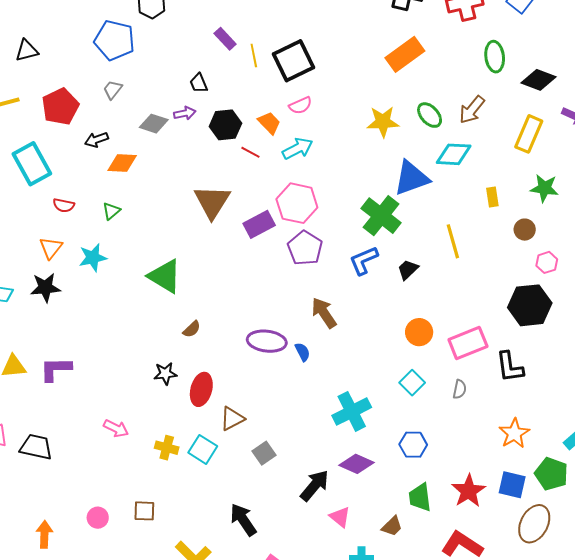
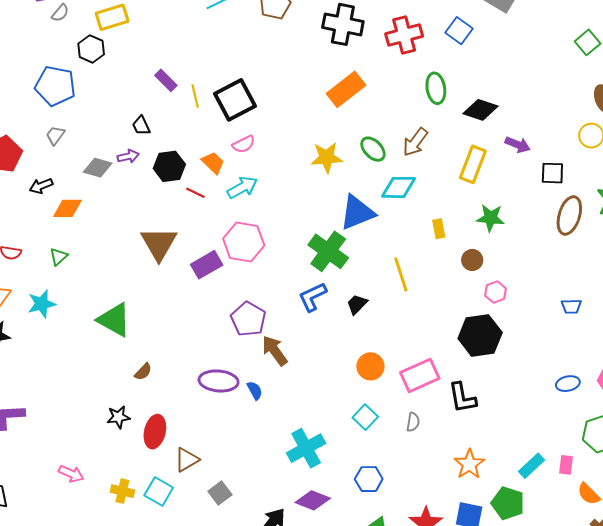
purple pentagon: (305, 248) -> (248, 319), moved

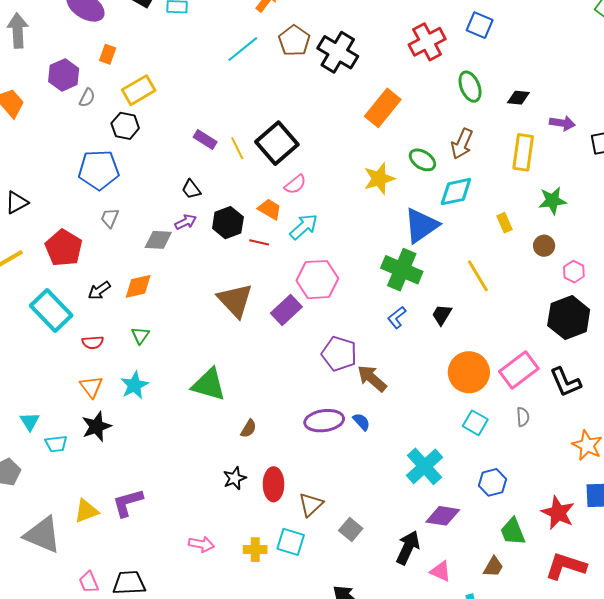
black cross: (343, 24) -> (338, 52), moved, turned 33
black diamond: (481, 110) -> (518, 98), size x0.7
black arrow: (41, 186) -> (99, 290), moved
blue L-shape: (313, 297) -> (397, 317), size x0.7
orange circle: (370, 366) -> (469, 372), size x1.5

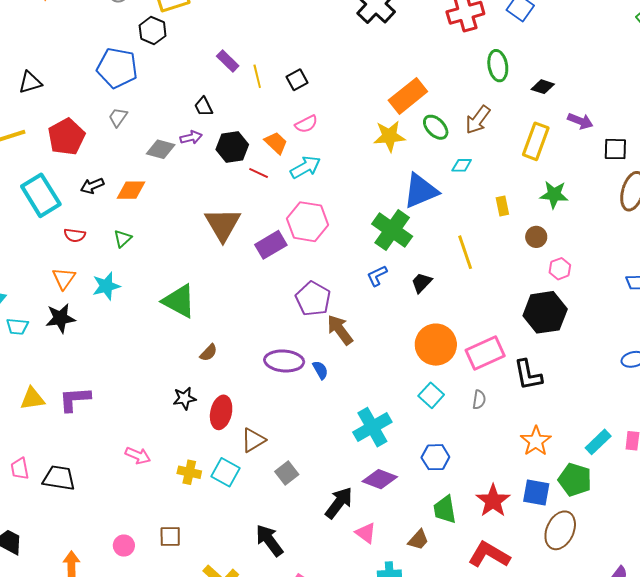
orange rectangle: (383, 108) -> (408, 96), moved
black square: (277, 143) -> (297, 80), size x0.5
cyan diamond: (456, 192) -> (462, 165), size x0.6

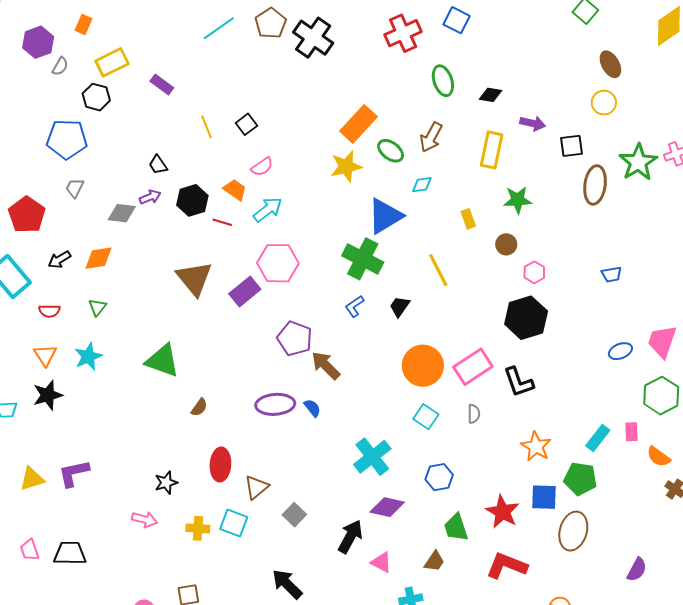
purple rectangle: (228, 61) -> (162, 84), moved
black star: (184, 398) -> (166, 483), moved

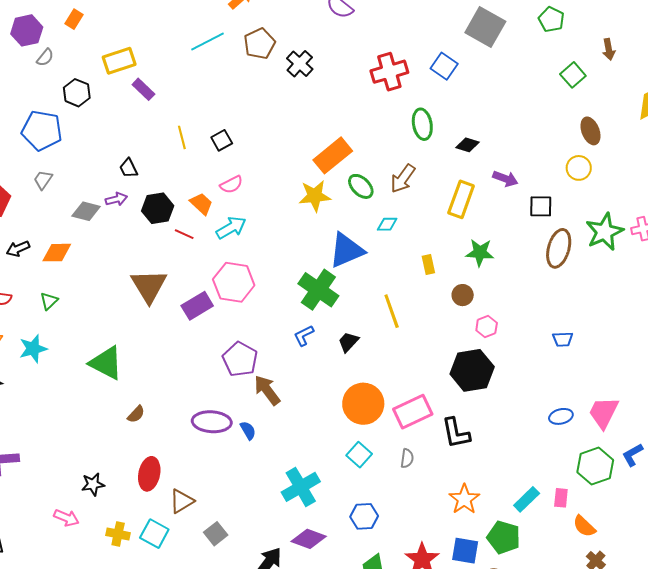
black cross: (313, 38) -> (300, 64), size x0.7
yellow rectangle: (112, 62) -> (119, 61), moved

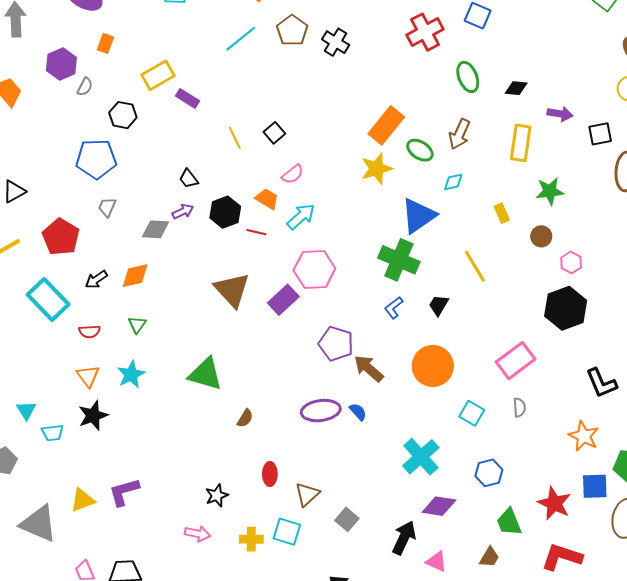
orange circle: (363, 404) -> (433, 366), moved
black L-shape: (456, 433) -> (601, 383), moved
red ellipse: (149, 474) -> (270, 474), size x0.7

